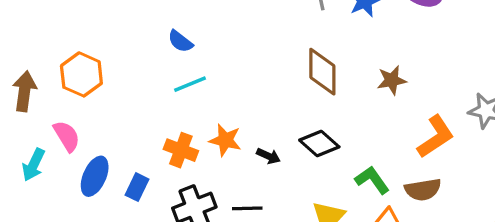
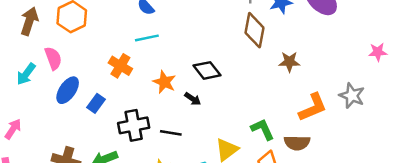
brown diamond: (322, 72) -> (254, 30), moved
black diamond: (319, 143) -> (207, 70), moved
orange cross: (181, 150) -> (120, 66), moved

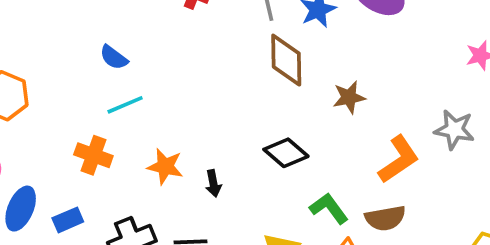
black diamond: (207, 70) -> (286, 153), moved
black arrow: (193, 99) -> (213, 183), turned 56
blue rectangle: (96, 103) -> (68, 220), turned 42

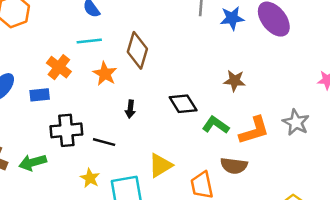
brown diamond: (286, 60) -> (137, 50), moved
orange star: (165, 166) -> (105, 74), moved
green L-shape: (329, 208) -> (216, 125), moved, turned -36
blue rectangle: (68, 220) -> (40, 95), moved

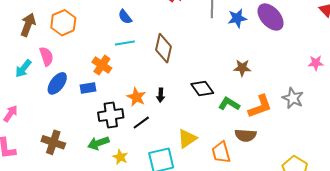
orange star: (105, 74) -> (136, 97), moved
black line: (104, 142) -> (141, 123), turned -48
green arrow: (33, 162) -> (98, 143), moved
yellow star: (90, 178) -> (120, 157), moved

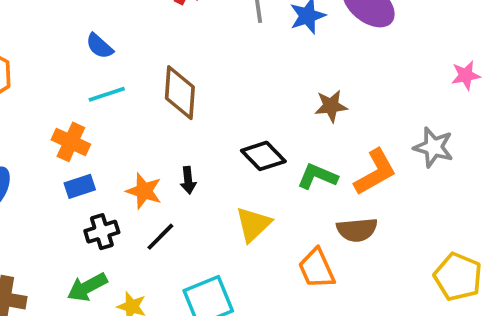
blue rectangle: (88, 88) -> (80, 186), moved
black cross: (111, 115) -> (102, 232), size x0.7
yellow triangle: (187, 138) -> (253, 224), moved

